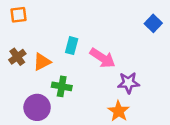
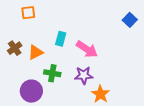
orange square: (19, 15) -> (28, 13), moved
purple star: (128, 83) -> (84, 75), moved

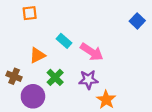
cyan rectangle: (61, 39) -> (64, 41), turned -64
brown cross: (15, 48) -> (14, 76), moved, turned -32
green cross: (52, 73) -> (55, 77), turned 35

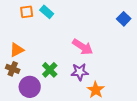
cyan rectangle: (64, 41) -> (47, 12), moved
orange triangle: (37, 55) -> (17, 50), moved

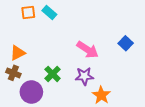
blue square: (124, 19) -> (126, 43), moved

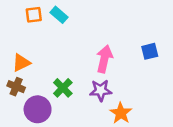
blue square: (126, 43) -> (150, 51), turned 32
pink arrow: (88, 50) -> (104, 59), turned -110

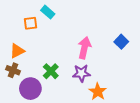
orange square: (34, 15) -> (30, 23), moved
blue square: (150, 51) -> (121, 42), turned -32

